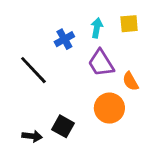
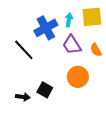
yellow square: (129, 24) -> (92, 17), size x1.5
blue cross: (64, 39) -> (46, 28), size x1.6
orange semicircle: (131, 81) -> (96, 50), moved

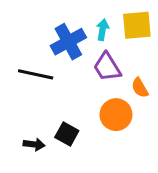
black line: (24, 50) -> (36, 74), turned -35
orange semicircle: (96, 50) -> (140, 88), moved

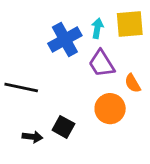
black line: (36, 74) -> (21, 87), moved

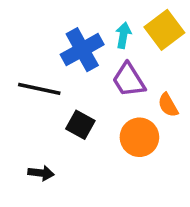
yellow square: (130, 24) -> (164, 30), turned -32
black line: (21, 87) -> (39, 89), moved
black square: (63, 127) -> (80, 125), moved

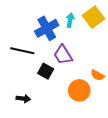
purple trapezoid: (129, 80) -> (63, 55), moved
orange semicircle: (168, 105) -> (98, 75), moved, turned -32
orange circle: (139, 137) -> (79, 90), moved

